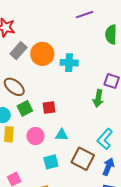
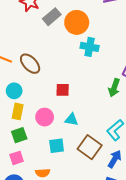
gray rectangle: (18, 51) -> (52, 17), moved
orange circle: (42, 54) -> (77, 22), moved
green square: (25, 108) -> (19, 135), moved

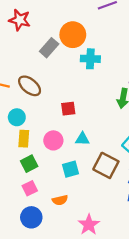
gray rectangle: (52, 17) -> (49, 48), moved

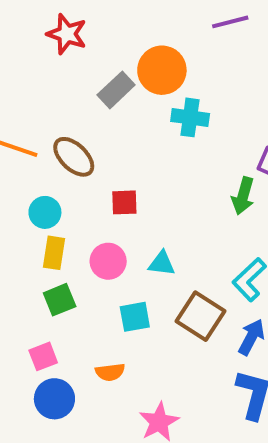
red square: (68, 109) -> (124, 202), moved
pink square: (30, 188) -> (43, 356), moved

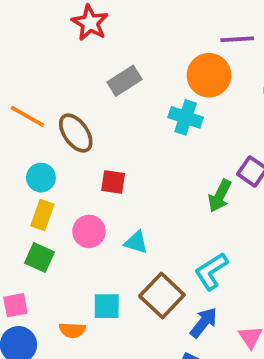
orange circle: (162, 70) -> (209, 75), moved
green square: (60, 300) -> (39, 258), turned 36
cyan square: (135, 317) -> (107, 306), moved

